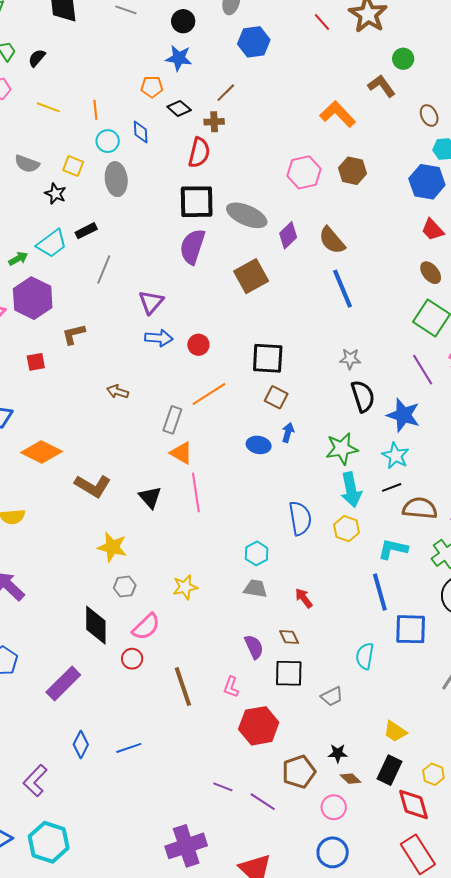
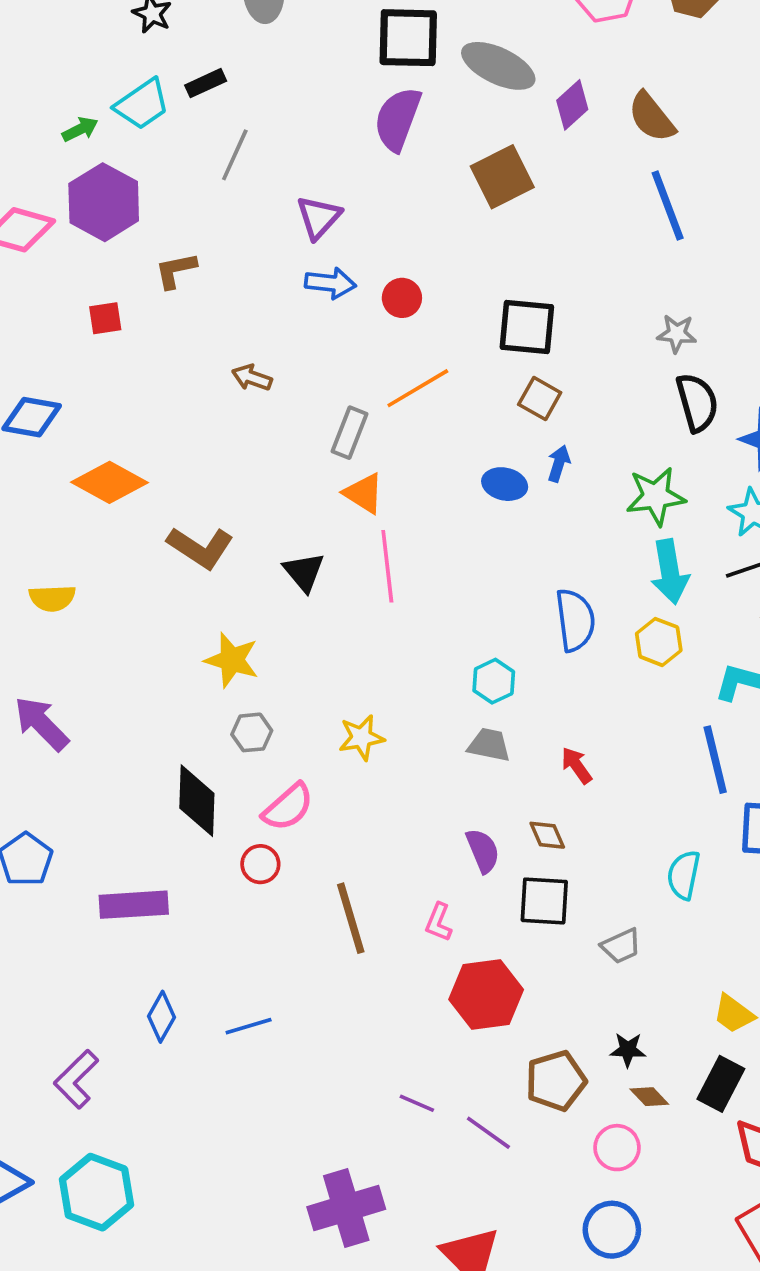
purple rectangle: (63, 684) -> (134, 905), turned 39

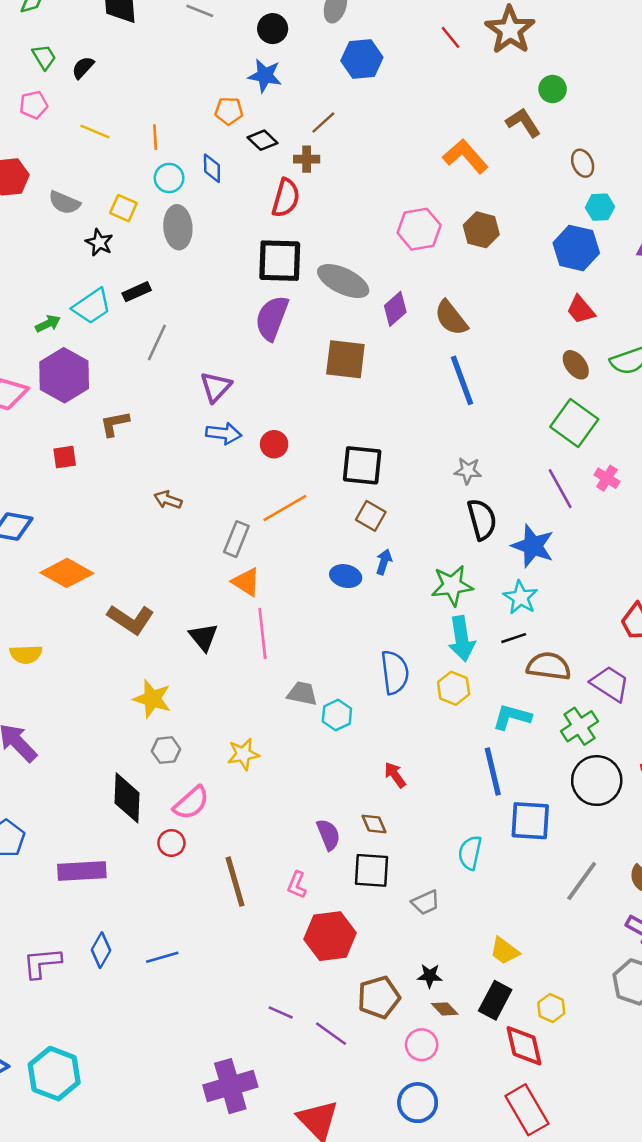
brown square: (502, 177) -> (345, 359), turned 33
gray trapezoid: (489, 745) -> (302, 693), moved
purple L-shape: (76, 1079) -> (42, 963), moved, turned 39

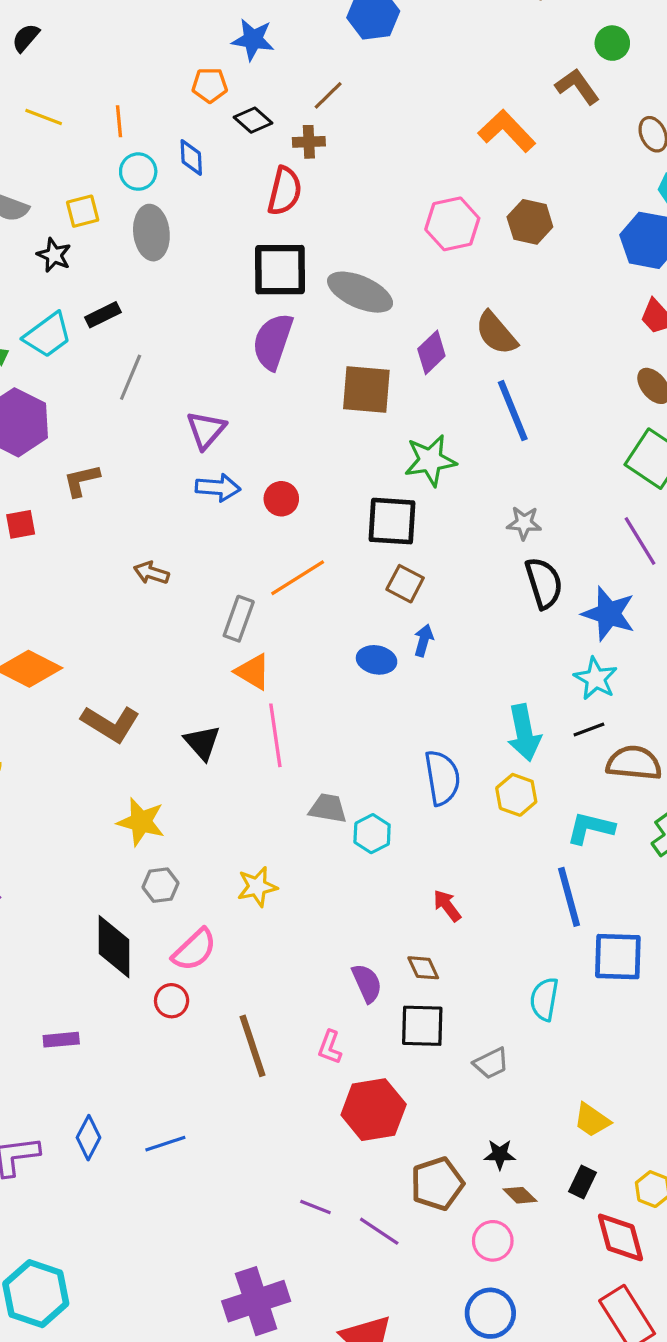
yellow square: (123, 208) -> (83, 211), turned -36
purple diamond: (395, 309) -> (431, 352), moved
green star: (452, 585) -> (430, 460), moved
purple rectangle: (82, 871) -> (61, 1040), size x0.6
black rectangle: (495, 1000) -> (582, 1182), size x0.7

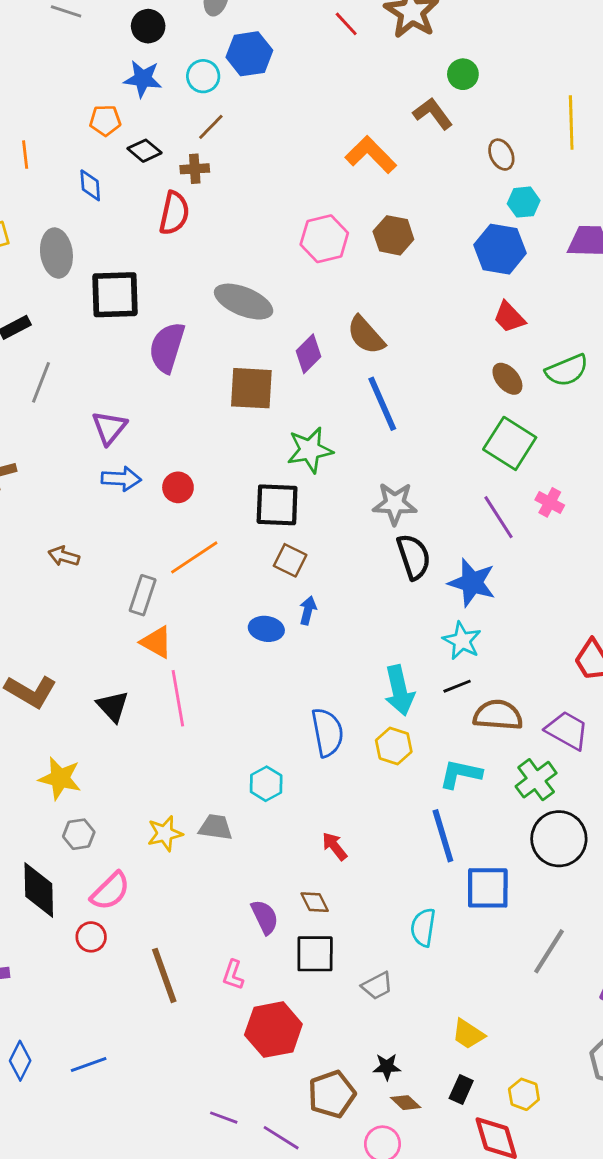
cyan circle: (138, 172) -> (203, 76), moved
black square: (280, 270) -> (115, 295), moved
gray star: (524, 523) -> (395, 504), size x1.4
gray trapezoid: (328, 808) -> (216, 827), moved

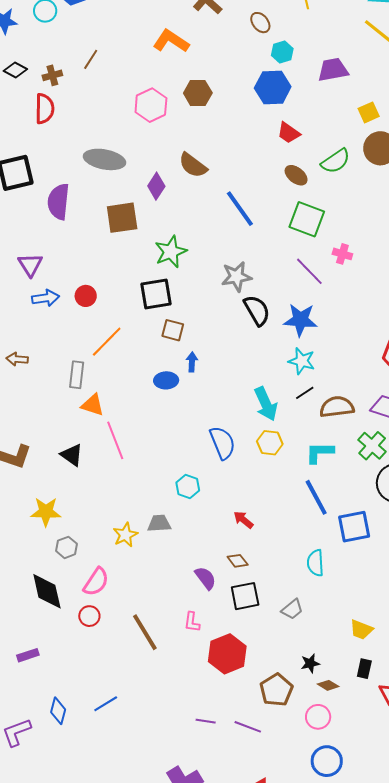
brown line: (211, 127) -> (91, 59), moved
blue line: (382, 404) -> (240, 209), moved

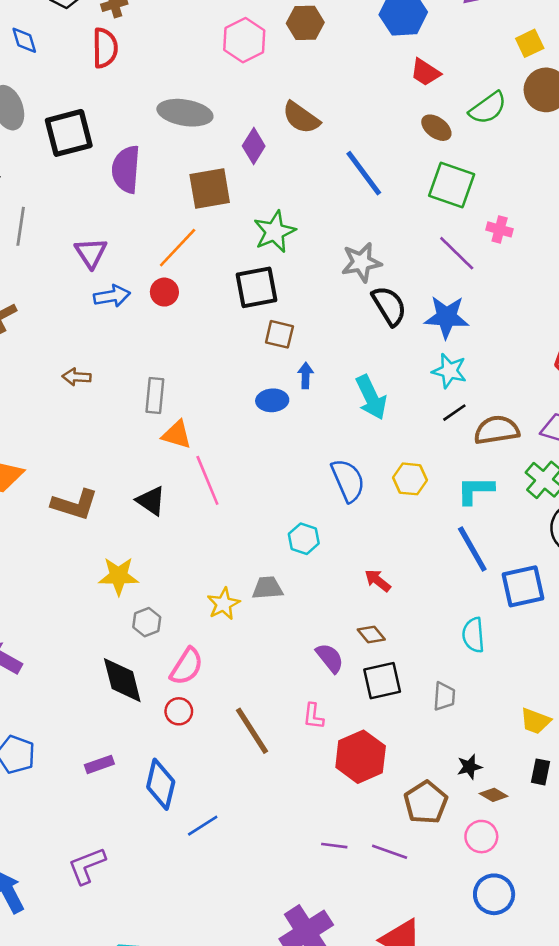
orange line: (107, 342) -> (178, 248), moved
cyan arrow: (266, 404) -> (371, 397), moved
gray trapezoid: (292, 609) -> (444, 696), turned -45
blue diamond: (58, 711) -> (161, 784), moved, size x1.4

